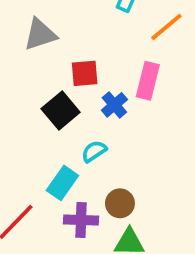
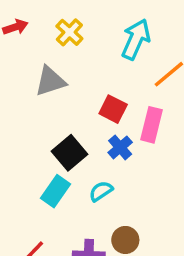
red square: (85, 73) -> (113, 109), moved, turned 32
cyan rectangle: (62, 183) -> (56, 191), moved

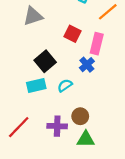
blue cross: (120, 147) -> (87, 65), moved
cyan rectangle: (56, 191) -> (36, 85), turned 42

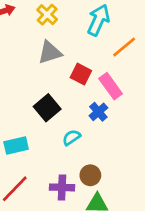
gray triangle: (33, 16) -> (50, 52), moved
pink rectangle: (97, 44) -> (111, 86), turned -50
cyan rectangle: (36, 85) -> (16, 146), moved

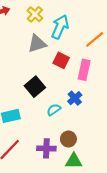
cyan arrow: (98, 20) -> (60, 27), moved
pink rectangle: (111, 86) -> (84, 70), turned 48
blue cross: (98, 112) -> (75, 98), moved

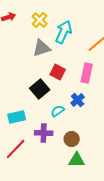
red square: (61, 60) -> (58, 72), moved
purple cross: (46, 148) -> (44, 133), moved

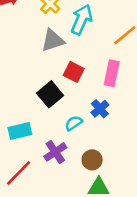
purple cross: (44, 133) -> (55, 152), turned -36

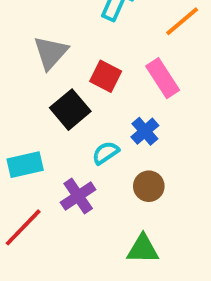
gray triangle: (53, 40) -> (51, 53), moved, turned -30
pink rectangle: (112, 73) -> (163, 78), turned -45
brown circle: (92, 160) -> (149, 186), moved

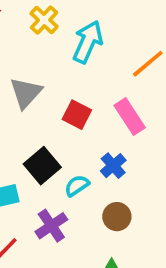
black square: (70, 110) -> (42, 166), moved

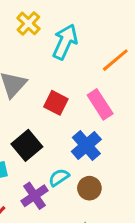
blue cross: (113, 166) -> (86, 145), size x1.4
cyan semicircle: (77, 186) -> (59, 177), moved

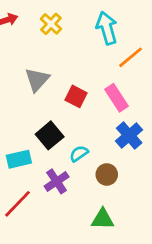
cyan arrow: (65, 42) -> (107, 28), moved, turned -40
blue cross: (86, 145) -> (129, 135), moved
cyan semicircle: (59, 177) -> (79, 154), moved

